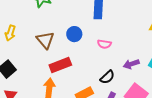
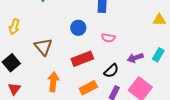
brown triangle: (45, 40) -> (43, 47), moved
red rectangle: (60, 65) -> (82, 59), moved

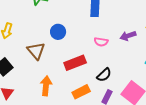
blue circle: (78, 28) -> (58, 32), moved
purple arrow: (135, 58) -> (128, 36), moved

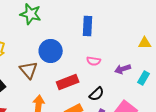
blue circle: (58, 32) -> (51, 51), size x1.5
purple arrow: (128, 36) -> (123, 69), moved

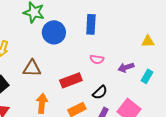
blue circle: (51, 51) -> (54, 32), moved
brown triangle: (29, 70) -> (32, 68), turned -48

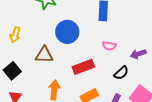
blue circle: (54, 32) -> (67, 32), moved
black semicircle: (100, 92) -> (121, 73), moved

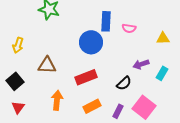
blue circle: (67, 32) -> (91, 42), moved
pink semicircle: (109, 46) -> (129, 28), moved

